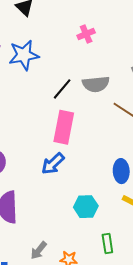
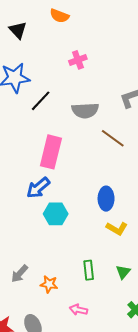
black line: (62, 89) -> (41, 101), moved
cyan hexagon: (86, 207) -> (56, 214), moved

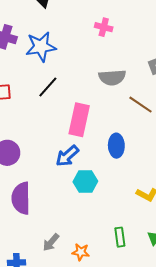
pink cross: (78, 60) -> (104, 27), turned 36
black line: (41, 101) -> (48, 87), moved
blue ellipse: (106, 199) -> (116, 146), moved

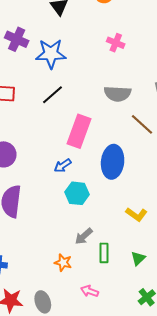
blue ellipse: (116, 146) -> (113, 162), size x1.4
blue arrow: (67, 156) -> (63, 166), size x0.7
gray arrow: (51, 242) -> (84, 236), moved

